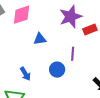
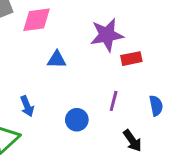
purple line: (73, 54) -> (114, 101), moved
blue circle: (57, 70) -> (77, 120), moved

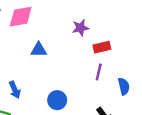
purple star: (107, 35) -> (80, 28), size x0.6
purple line: (114, 101) -> (99, 72), moved

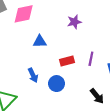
red rectangle: (102, 47) -> (67, 61), moved
blue arrow: (15, 90) -> (33, 75), moved

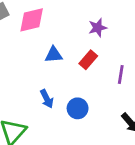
red rectangle: (67, 61) -> (88, 60), moved, turned -32

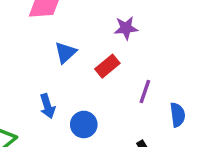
blue triangle: (54, 55) -> (65, 52), turned -48

